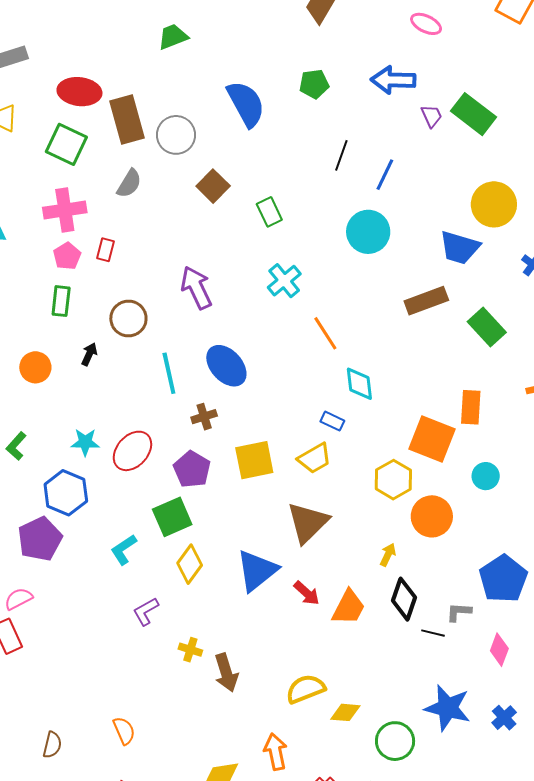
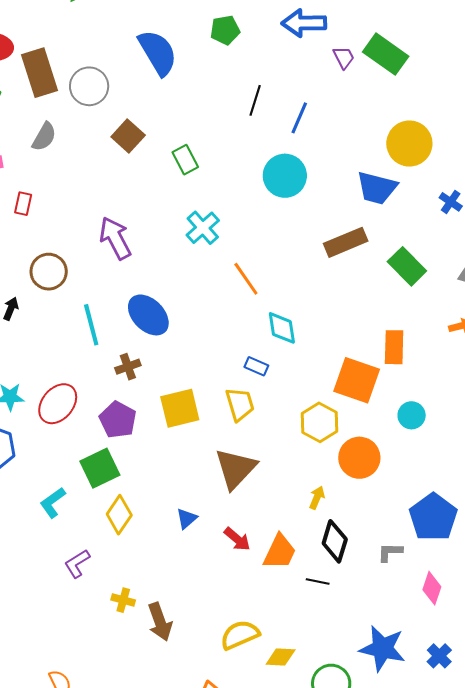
yellow trapezoid: (314, 458) -> (240, 404), turned -75
blue triangle: (257, 571) -> (187, 519), size x0.5
black line: (433, 633) -> (318, 581), moved

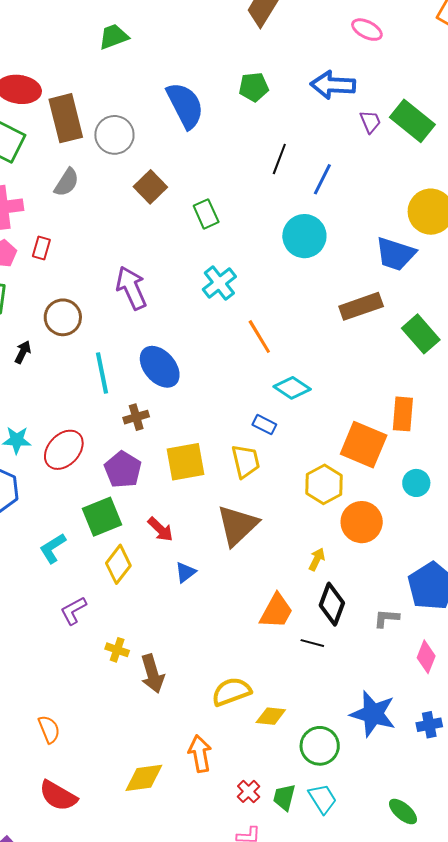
cyan diamond: (282, 328) -> (292, 388), turned -51
red arrow: (237, 539) -> (160, 529), moved
blue cross: (439, 656) -> (429, 725), turned 30

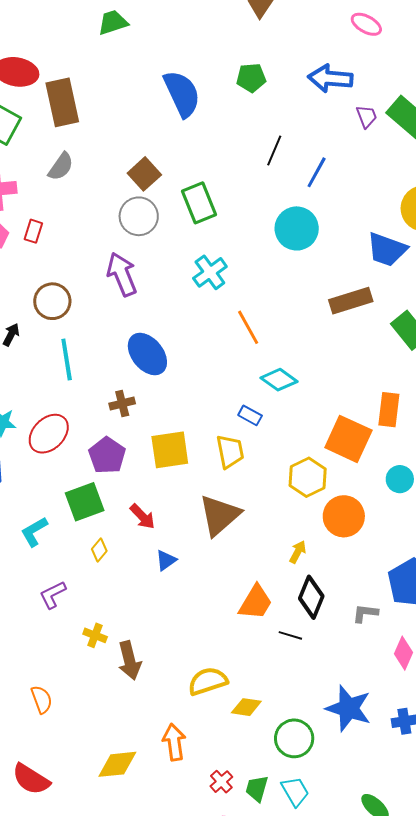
gray circle: (114, 135) -> (139, 216), moved
green rectangle: (206, 214) -> (199, 203), size x1.4
cyan line: (102, 373) -> (67, 360), moved
yellow diamond: (118, 564) -> (99, 550), size x0.6
orange semicircle: (49, 729) -> (42, 699), moved

